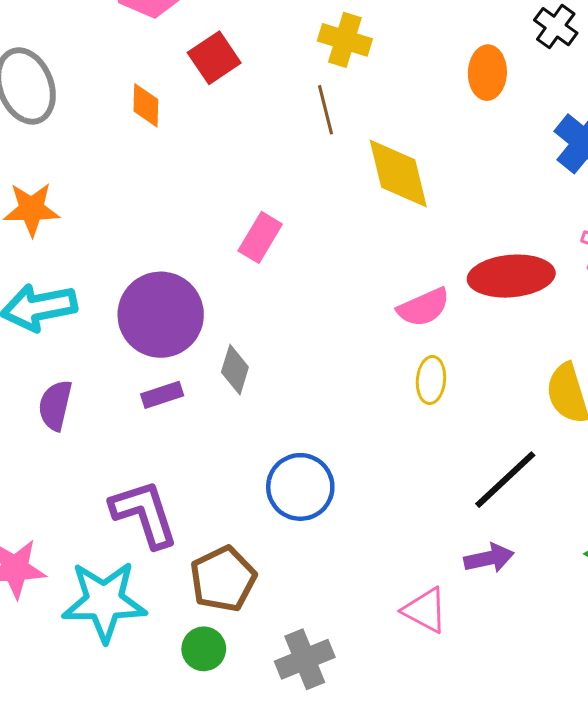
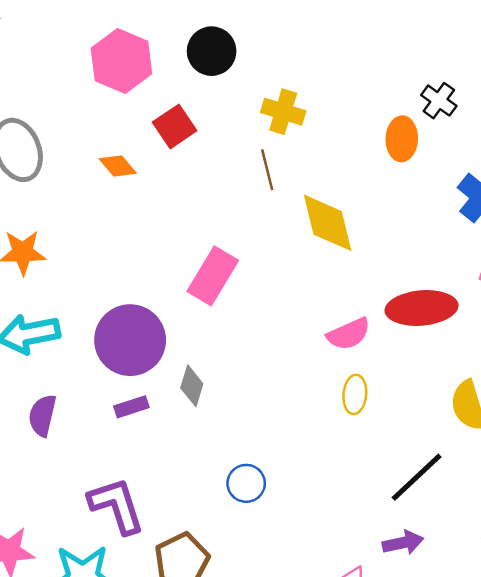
black cross: (556, 27) -> (439, 101), moved
orange diamond: (146, 105) -> (118, 166), turned -42
pink rectangle: (260, 237) -> (213, 276), size x1.4
blue circle: (300, 487) -> (246, 483), size x0.7

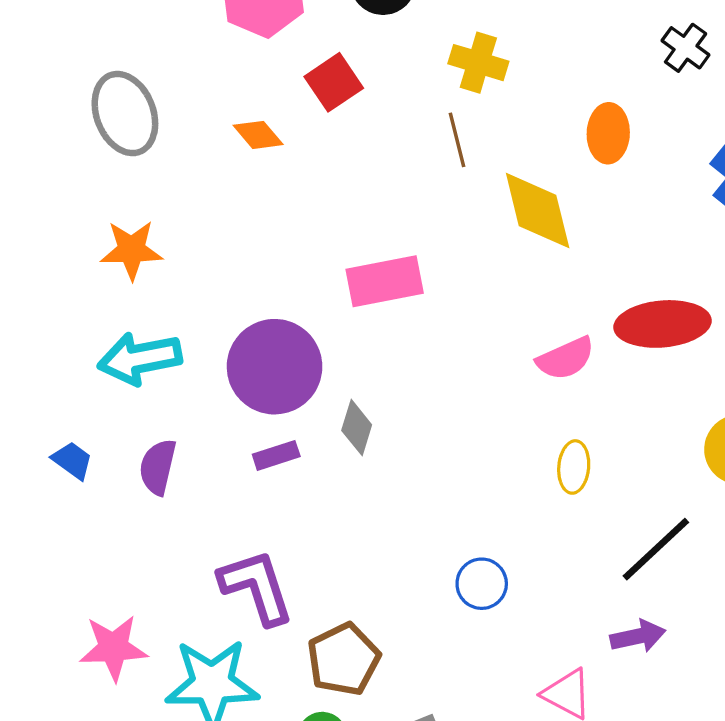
orange ellipse: (402, 139) -> (608, 133), moved
pink rectangle: (213, 276) -> (385, 281), turned 48
yellow ellipse: (355, 394) -> (574, 467), moved
blue circle: (246, 483) -> (482, 584), moved

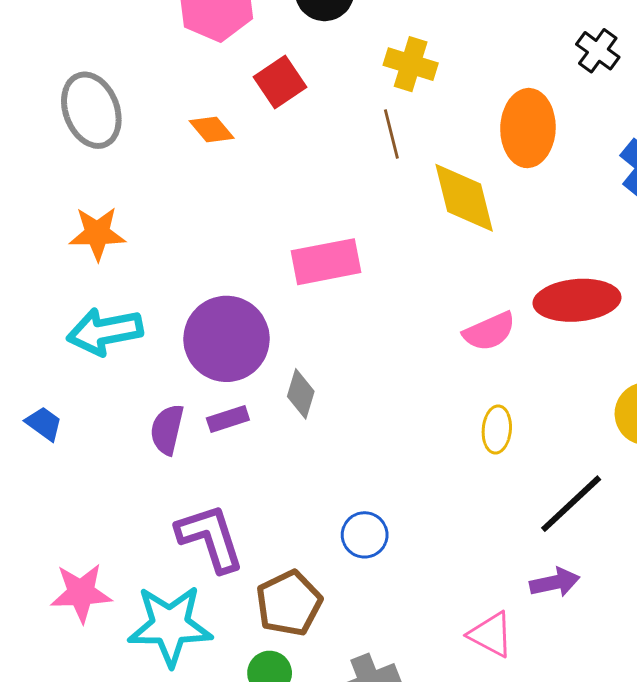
orange ellipse: (608, 133) -> (528, 128), size x1.4
purple semicircle: (158, 467) -> (167, 429), moved
blue circle: (482, 584) -> (365, 535), moved

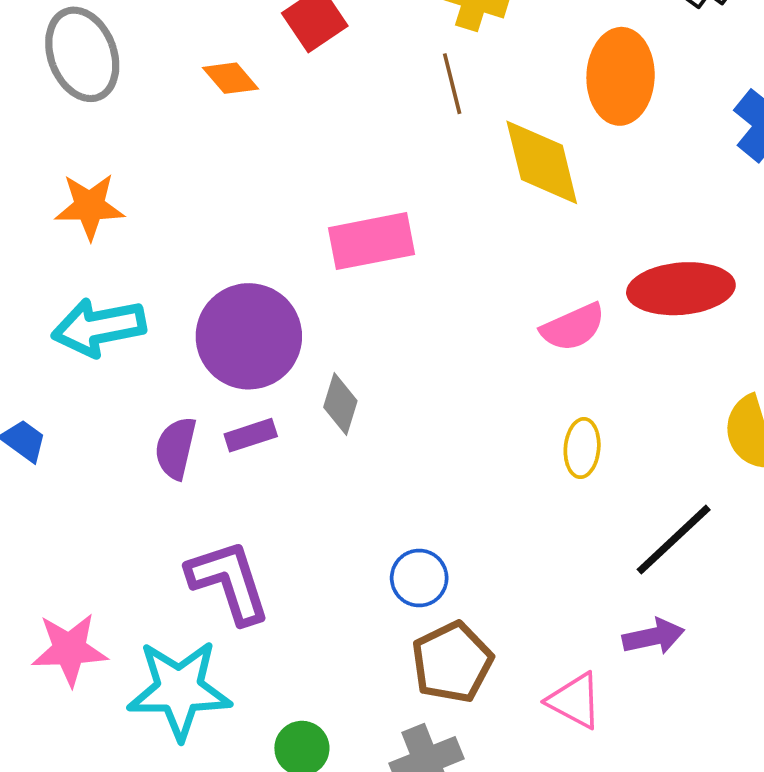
brown pentagon: (289, 603) -> (452, 662), moved

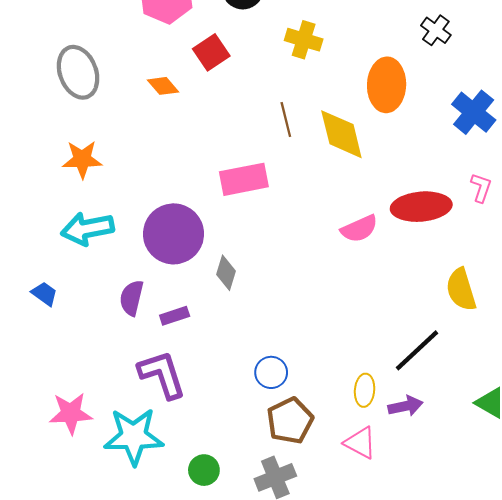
brown line: (452, 84) -> (286, 119), moved
purple rectangle: (251, 435) -> (175, 316), moved
yellow ellipse: (582, 448) -> (365, 390), moved

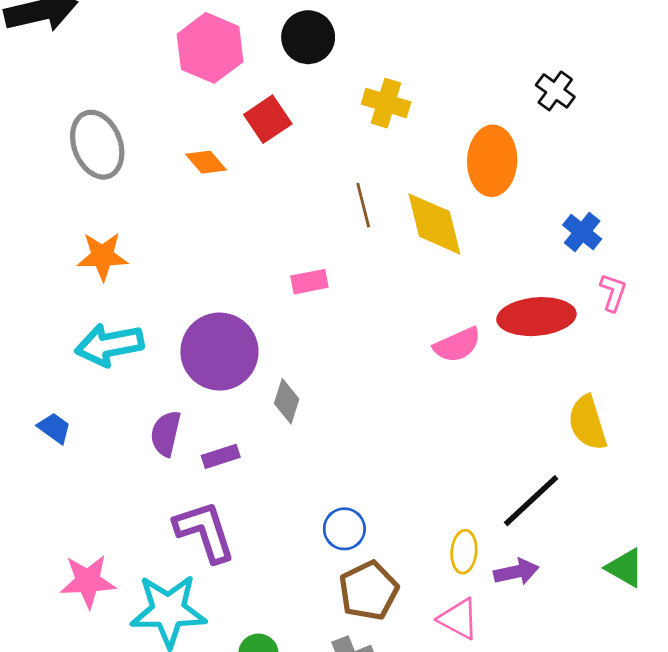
blue cross: (474, 112) -> (582, 232), moved, size x0.7
pink rectangle: (244, 179) -> (309, 282), size x0.6

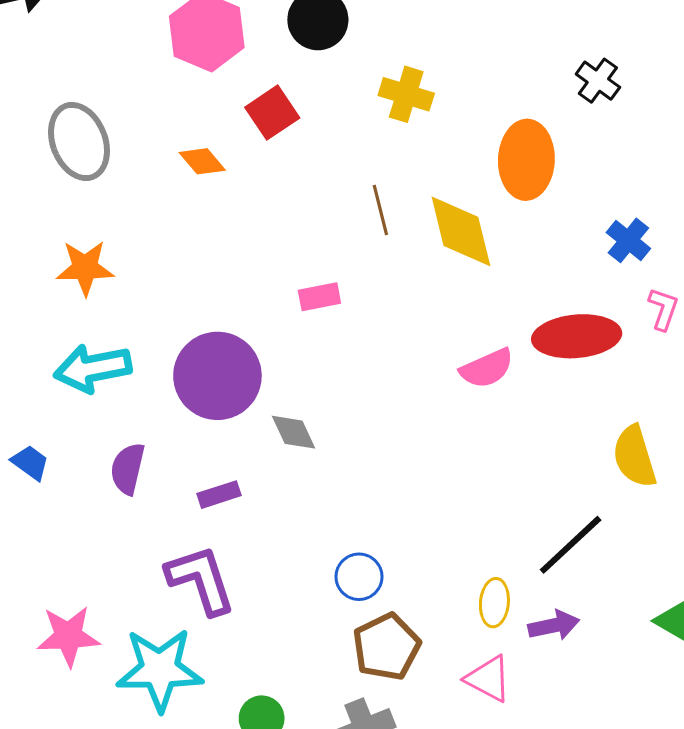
gray diamond: (287, 401) -> (294, 432), turned -42
purple semicircle: (166, 433) -> (128, 469), moved

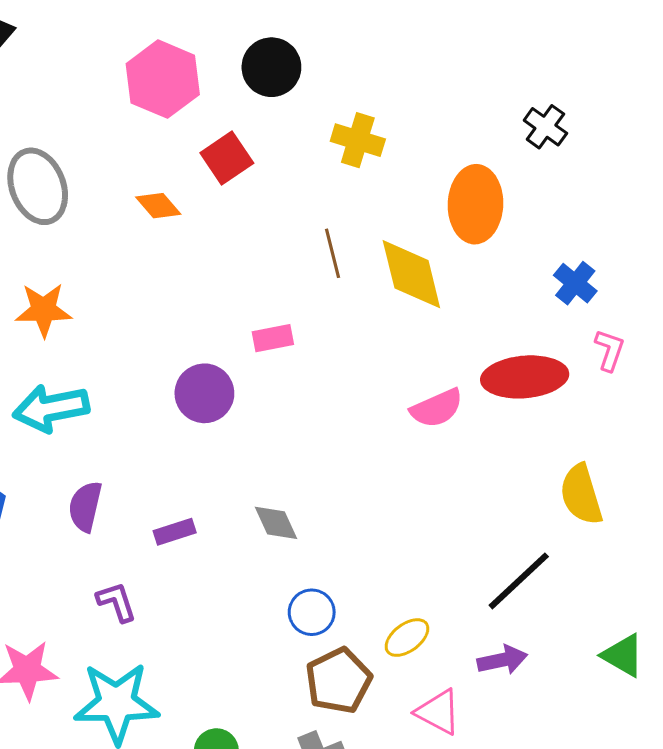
purple circle: (217, 376) -> (204, 393), moved, size x0.7
gray diamond: (294, 432) -> (276, 523), moved
purple L-shape: (201, 580) -> (117, 602), moved, size x0.6
yellow ellipse: (494, 603) -> (407, 638), moved, turned 48

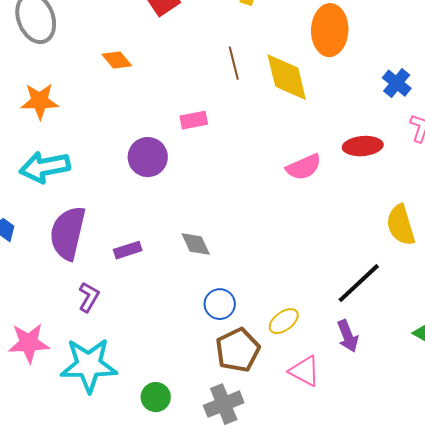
orange diamond: (158, 206) -> (117, 60), moved
red ellipse: (525, 377) -> (363, 146), size x0.7
purple semicircle: (85, 506) -> (68, 233), size x1.6
purple L-shape: (117, 602) -> (89, 297), turned 48
purple arrow: (502, 660) -> (348, 336), turned 80

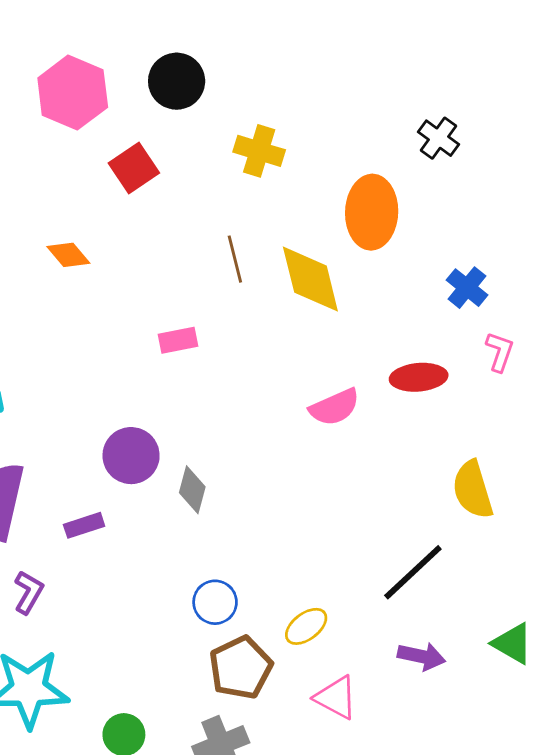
purple circle: (148, 157) -> (131, 456), moved
gray diamond: (196, 244) -> (192, 490), moved, turned 40
purple arrow: (348, 336) -> (421, 656), moved, turned -56

